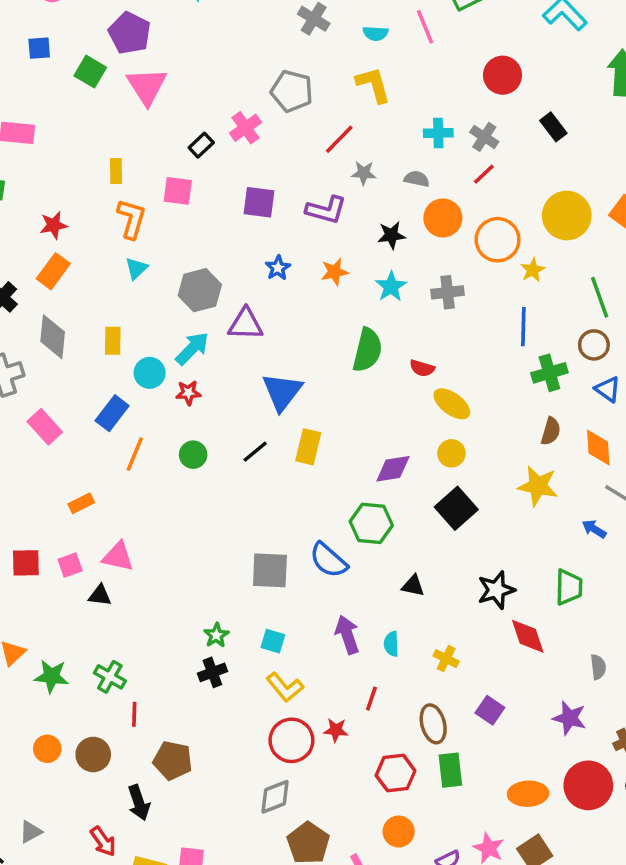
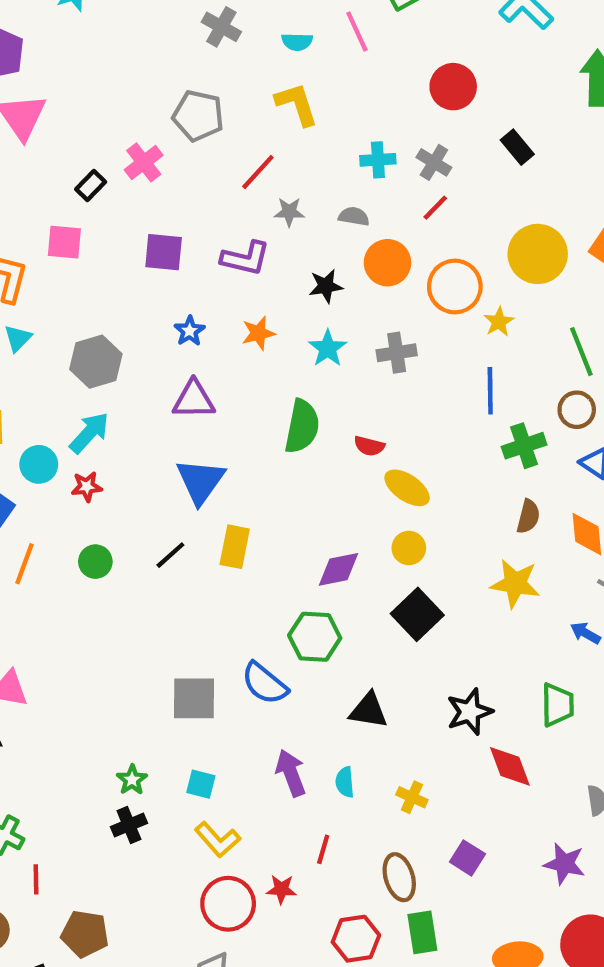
purple triangle: (246, 324) -> (194, 400), moved
black triangle: (413, 586) -> (368, 710), size x1.4

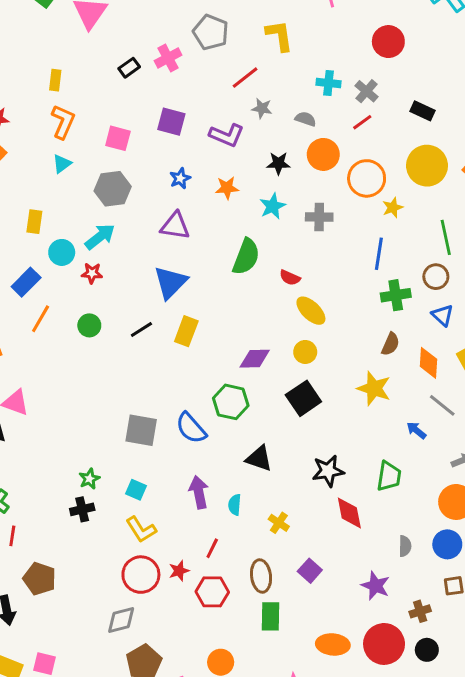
black rectangle: (517, 147) -> (422, 111), moved, turned -35
pink square: (64, 242) -> (118, 138), moved
red star: (281, 889) -> (179, 571), turned -30
red hexagon: (356, 939) -> (212, 592), moved

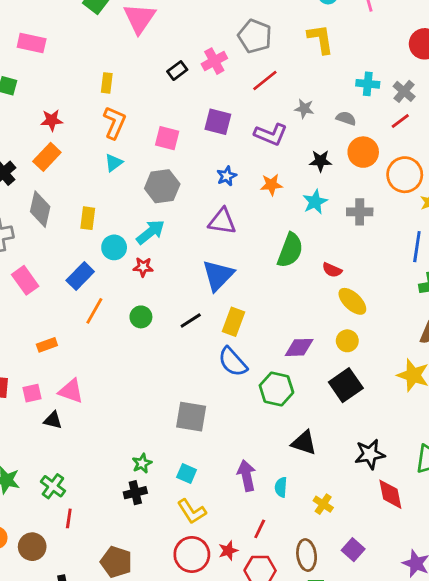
red line: (245, 78) -> (265, 80), moved
blue semicircle: (191, 428) -> (233, 362), moved
brown pentagon: (40, 579) -> (116, 562), moved

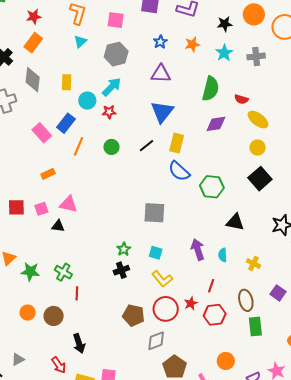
pink rectangle: (25, 280) -> (42, 133), moved
purple diamond: (299, 347) -> (216, 124), moved
brown pentagon: (116, 562) -> (134, 315), moved

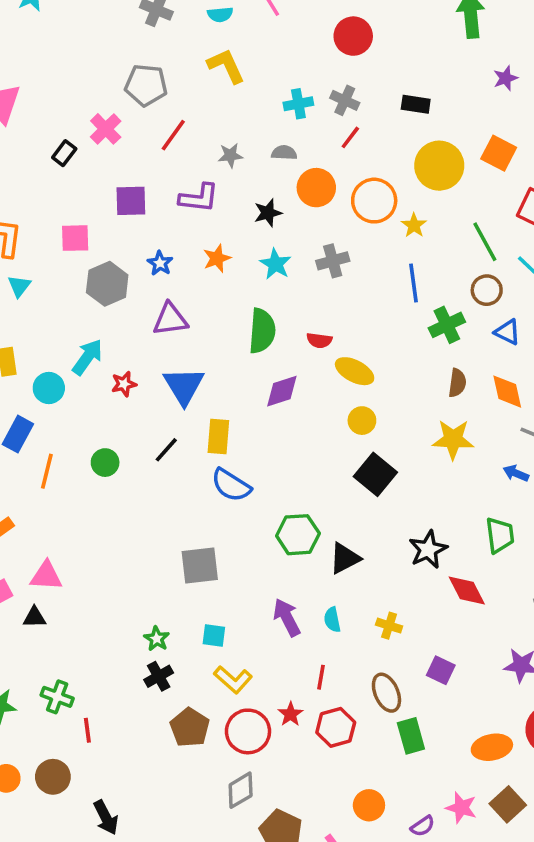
gray hexagon: (116, 54) -> (107, 284), moved
red star: (109, 112) -> (124, 384), moved
green hexagon: (212, 187) -> (298, 535), moved
black triangle: (235, 222) -> (345, 558), turned -30
brown pentagon: (134, 315) -> (190, 727), moved, turned 30

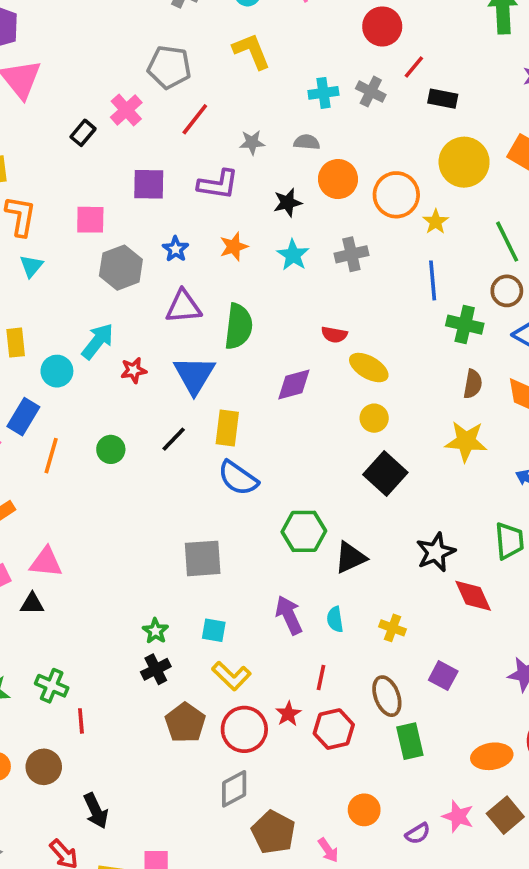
red line: (350, 137) -> (414, 67), moved
green cross: (447, 325) -> (465, 325), turned 36
green semicircle: (262, 331) -> (238, 326), moved

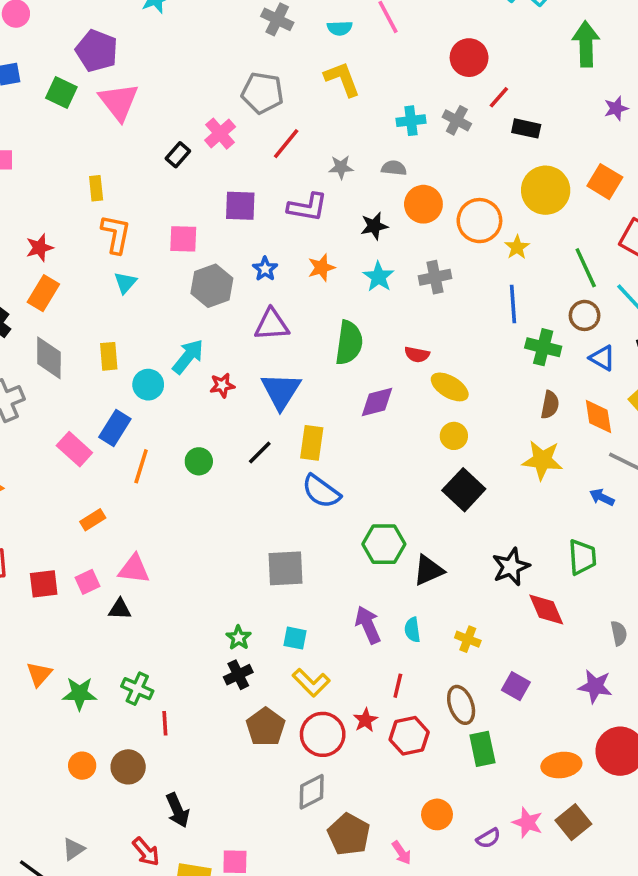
green semicircle: (238, 326) -> (349, 343), moved

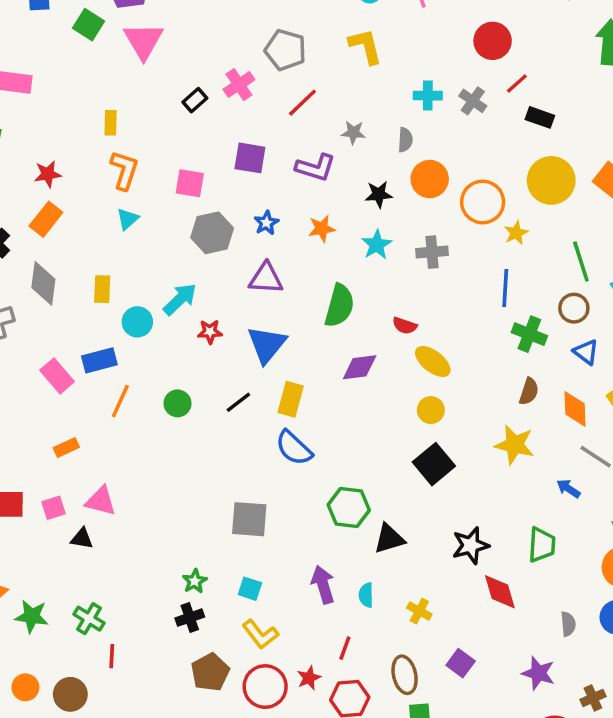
gray semicircle: (394, 168) -> (405, 140), turned 80
blue rectangle: (115, 428) -> (99, 360), turned 36

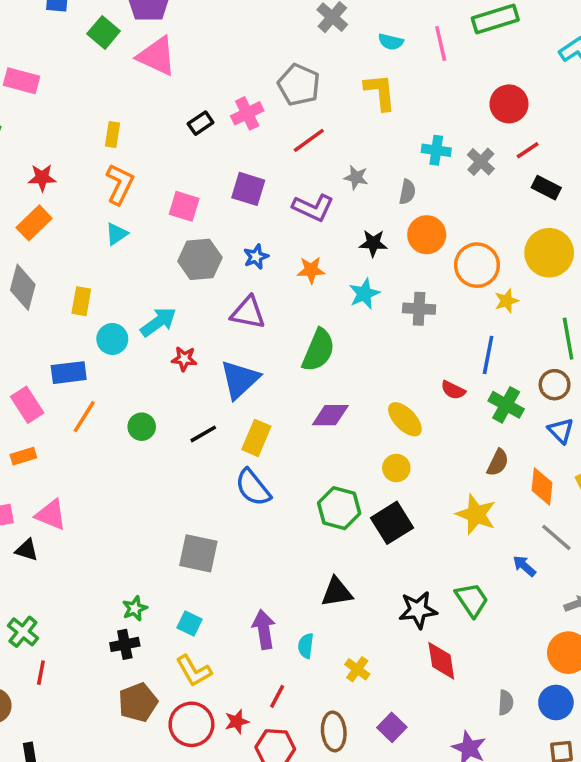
pink triangle: (143, 41) -> (157, 56), turned -42
red semicircle: (405, 326) -> (453, 390), moved
pink rectangle: (57, 376) -> (27, 405), moved
green hexagon: (349, 508) -> (339, 508), moved
green trapezoid: (542, 545) -> (472, 600), moved, turned -45

